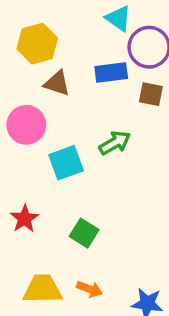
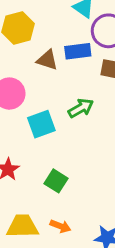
brown triangle: (57, 83) -> (47, 60), moved

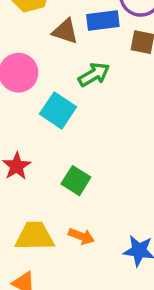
green arrow: (81, 108) -> (94, 74), moved
cyan square: (41, 124) -> (58, 110), turned -36

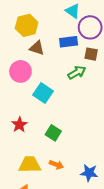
brown triangle: (65, 31) -> (37, 48), moved
green arrow: (94, 74) -> (77, 72), moved

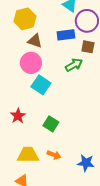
pink circle: (20, 71) -> (31, 63), moved

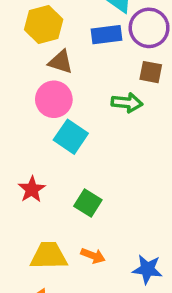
blue rectangle: (66, 35) -> (107, 35), moved
green arrow: (74, 65) -> (127, 103), turned 36

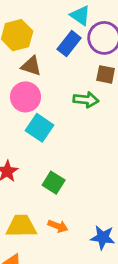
blue rectangle: (107, 35) -> (69, 44), turned -45

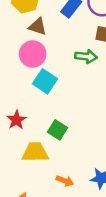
yellow trapezoid: (21, 226) -> (35, 152), moved
orange arrow: (58, 226) -> (65, 181), moved

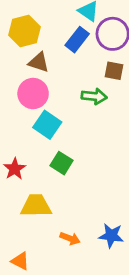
green square: (57, 130) -> (61, 163), moved

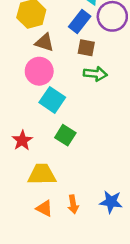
brown square: (114, 71) -> (86, 48), moved
orange arrow: (70, 238) -> (73, 204), turned 60
orange triangle: (20, 261) -> (44, 208), moved

